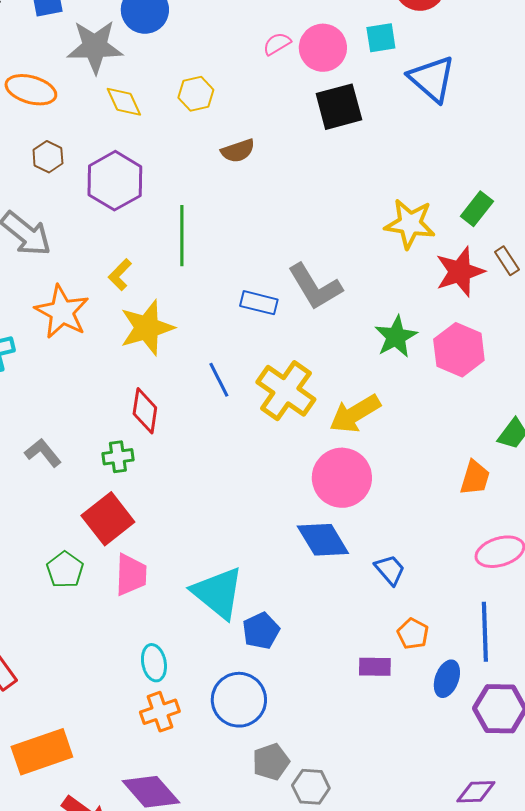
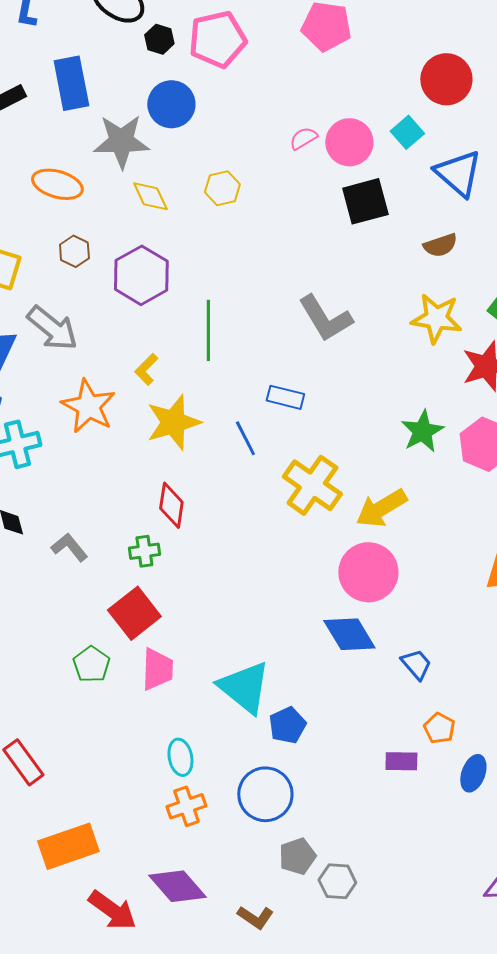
cyan square: (381, 38) -> (407, 132), turned -32
brown semicircle: (238, 151) -> (440, 245), moved
gray L-shape: (315, 287) -> (325, 318), moved
blue line: (219, 380) -> (245, 438), moved

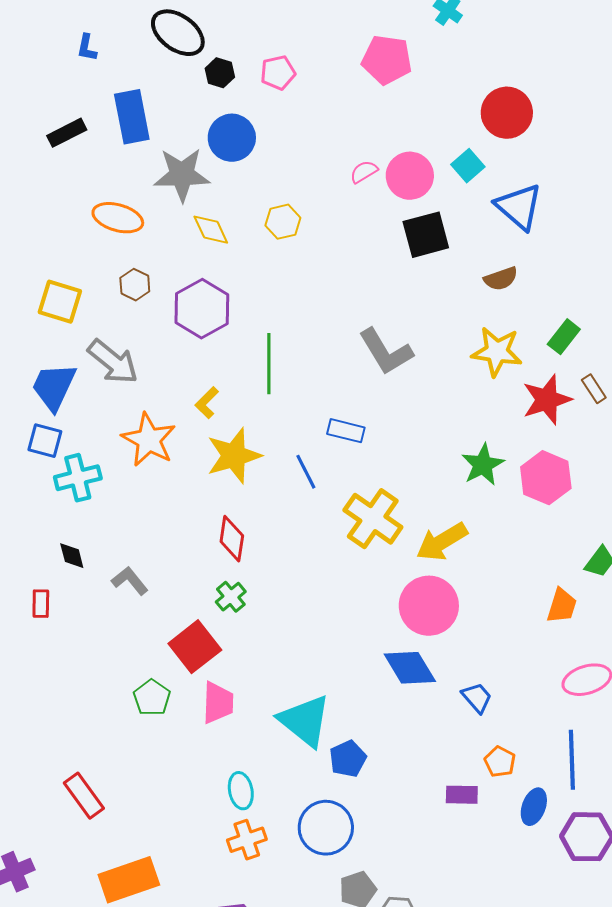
pink pentagon: (217, 39) -> (278, 73), size x0.6
green cross: (144, 551) -> (231, 597), moved, turned -32

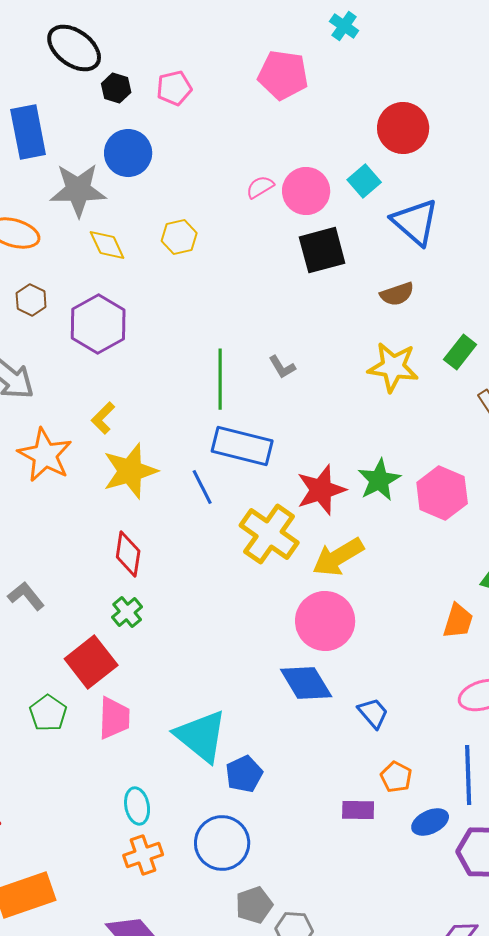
gray L-shape: (386, 352) -> (282, 367), size x0.5
green line: (269, 364) -> (220, 379), moved
red star: (547, 400) -> (321, 490), moved
blue rectangle: (346, 431) -> (242, 446), size x1.6
blue ellipse: (534, 807) -> (430, 822), turned 45

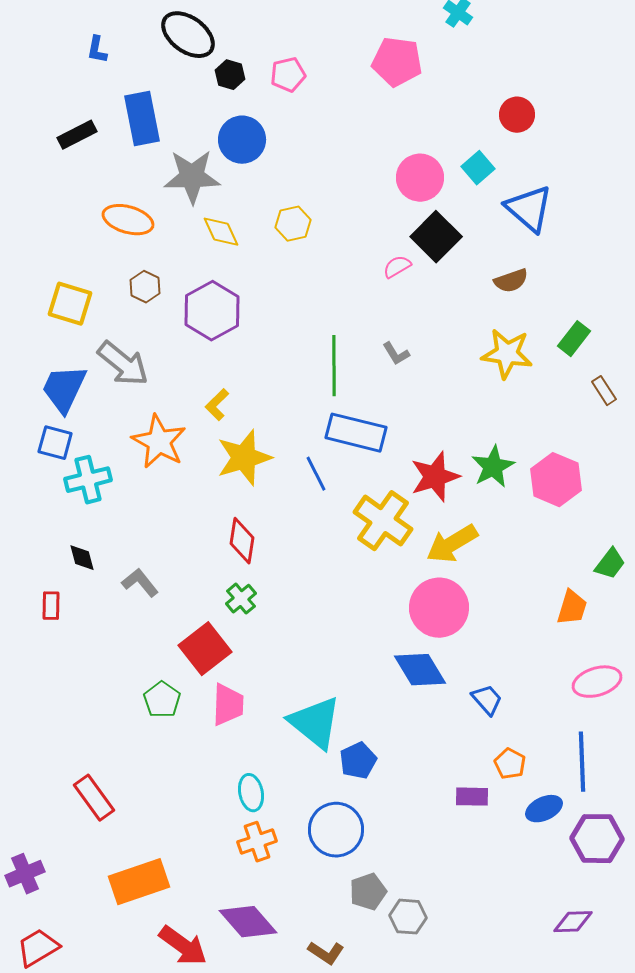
red circle: (403, 128) -> (517, 115), size x0.7
pink semicircle: (260, 187) -> (397, 267), moved
black square: (322, 250) -> (436, 237), turned -30

